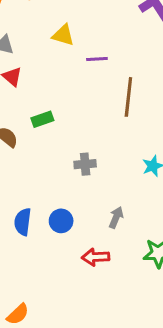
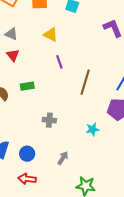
purple line: (97, 59) -> (59, 62), moved, turned 64
red arrow: (96, 257) -> (27, 179), moved

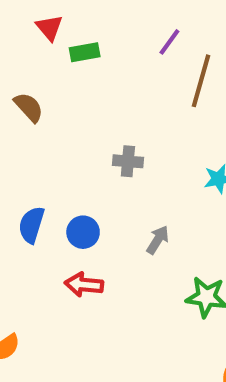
purple line: (59, 62) -> (169, 42), moved, turned 56
green rectangle: (27, 86) -> (85, 52), moved

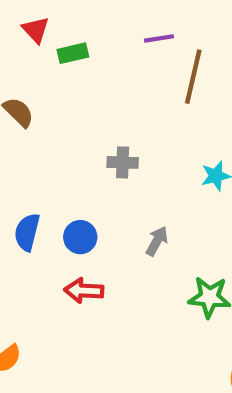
purple line: (169, 42) -> (159, 38), turned 48

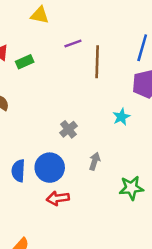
gray cross: (123, 162) -> (68, 129), moved, turned -30
blue circle: (80, 237) -> (50, 168), size x1.5

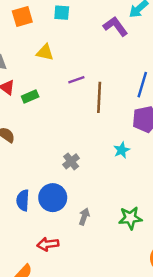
gray arrow: (95, 161) -> (84, 217), moved
red arrow: (58, 198) -> (48, 244), moved

